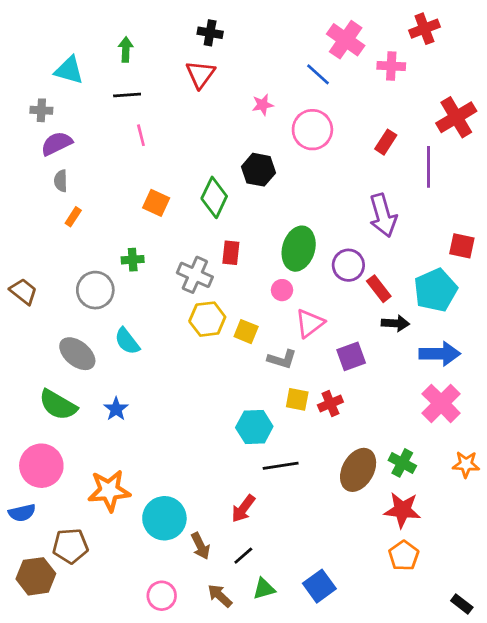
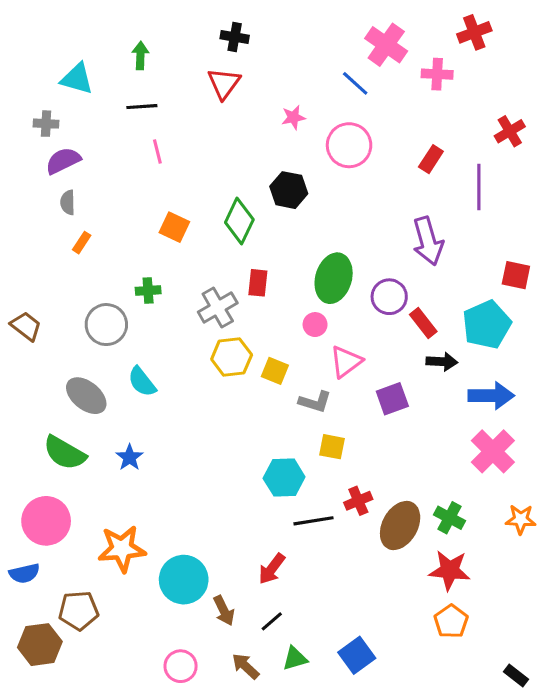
red cross: (456, 117) -> (510, 131), size x0.7
gray cross: (195, 275) -> (218, 308), turned 36
red cross: (330, 403) -> (358, 501), moved

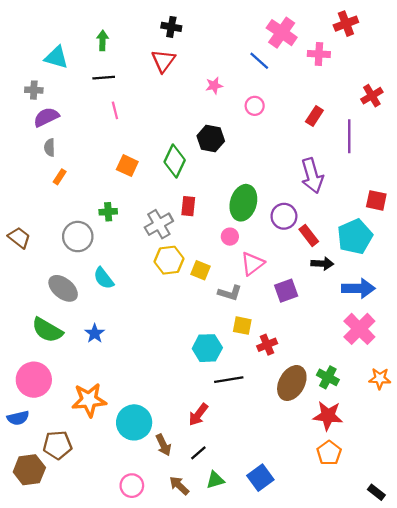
pink circle: (349, 145) -> (255, 106), size x0.6
red cross: (358, 501) -> (267, 345), moved

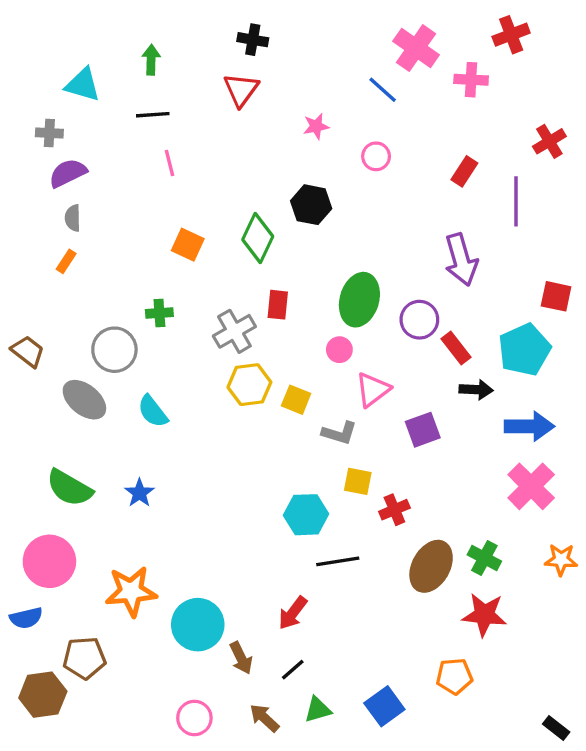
orange rectangle: (60, 177) -> (66, 261), moved
gray ellipse: (63, 288) -> (84, 400), moved
orange pentagon: (329, 453) -> (454, 676), moved, turned 30

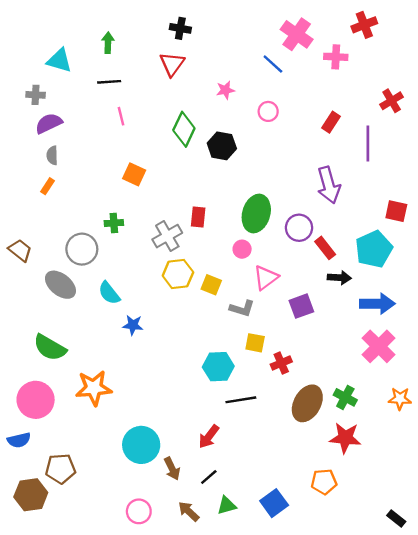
green diamond: (258, 238) -> (184, 129), moved
blue star: (139, 493) -> (133, 325), moved, turned -30
orange star: (131, 591) -> (94, 388), moved

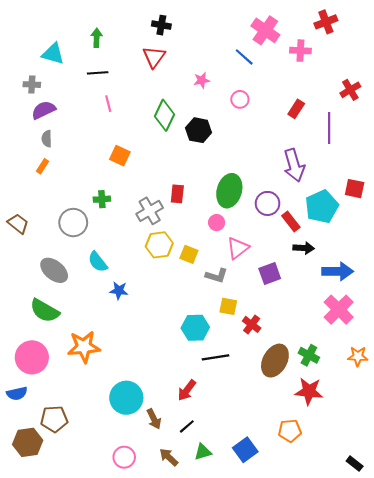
cyan pentagon: (374, 249) -> (322, 207), moved
gray ellipse: (60, 285) -> (54, 270), moved
red cross: (281, 363) -> (252, 324), turned -30

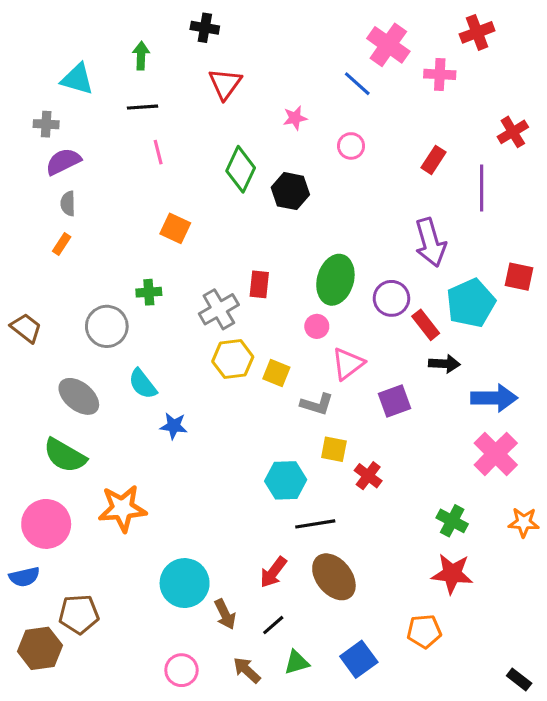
black cross: (161, 25) -> (205, 28), moved
brown ellipse: (275, 361) -> (334, 577), moved, turned -68

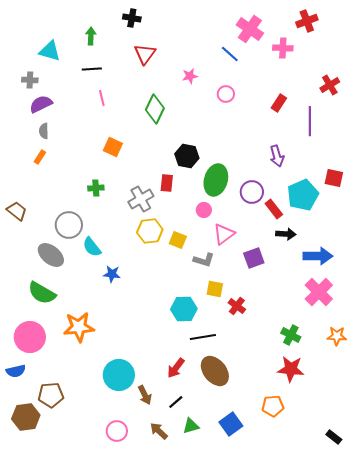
black hexagon: (290, 191) -> (187, 156), moved
purple arrow: (430, 242) -> (277, 156), size x0.7
gray circle: (107, 326) -> (69, 225), moved

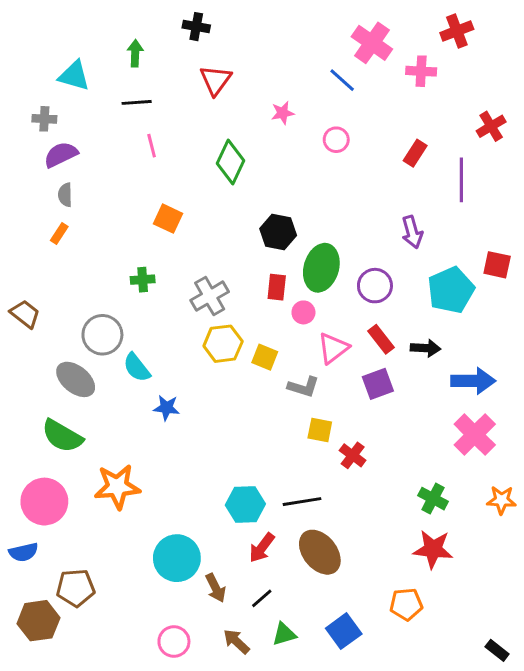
red rectangle: (167, 183) -> (277, 287), moved
red rectangle: (274, 209) -> (381, 339), moved
cyan hexagon: (184, 309) -> (245, 505), moved

